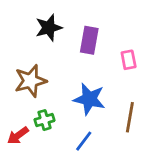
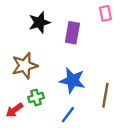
pink rectangle: (129, 60) -> (105, 13), moved

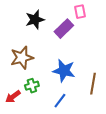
pink rectangle: (105, 13) -> (80, 12), moved
purple rectangle: (72, 33) -> (64, 29), turned 36

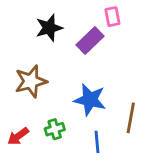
green cross: (32, 86) -> (55, 129), moved
blue line: (60, 101) -> (97, 142), moved, turned -42

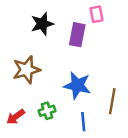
purple rectangle: (90, 41) -> (77, 35), turned -35

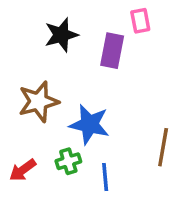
blue star: (77, 85) -> (89, 124), moved
blue line: (83, 122) -> (105, 177), moved

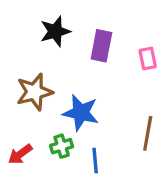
pink rectangle: (140, 21) -> (148, 58), moved

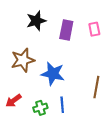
pink rectangle: (148, 58) -> (94, 29), moved
green cross: (62, 146) -> (40, 108), moved

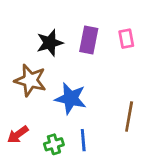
black star: (36, 21) -> (50, 43), moved
brown star: (23, 60) -> (30, 80), turned 30

